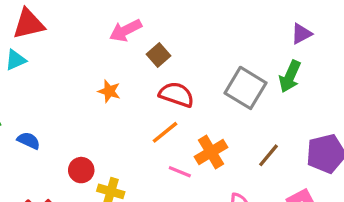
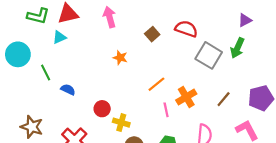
pink arrow: (126, 30) -> (110, 17), moved, turned 102
red semicircle: (177, 95) -> (186, 29), moved
pink line: (180, 172) -> (166, 110), turned 56

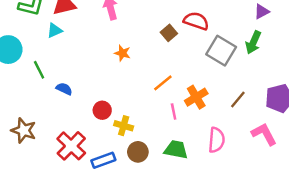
brown square: (152, 34) -> (169, 33), moved

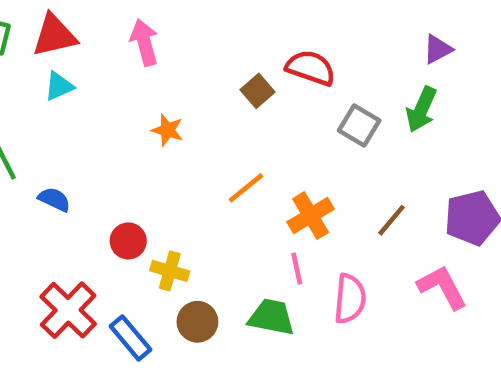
cyan triangle: (55, 30) -> (59, 86), moved
gray square: (221, 51) -> (359, 125), size x0.7
pink line: (174, 111) -> (297, 269), moved
blue rectangle: (103, 160) -> (130, 338), turned 70

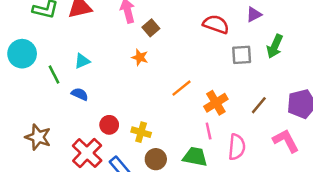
purple triangle: (438, 49) -> (254, 14), moved
cyan triangle: (59, 86) -> (82, 61), moved
brown square: (257, 91) -> (151, 28), moved
gray square: (359, 125) -> (242, 55), turned -35
red circle: (128, 241) -> (109, 125), moved

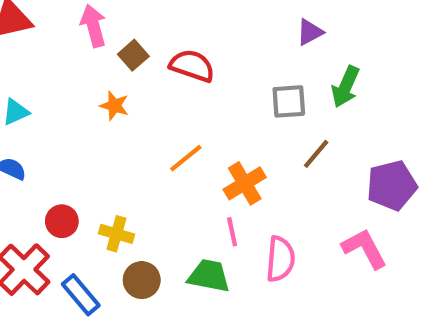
red semicircle: (216, 24) -> (192, 66), moved
brown line: (259, 105) -> (316, 154), moved

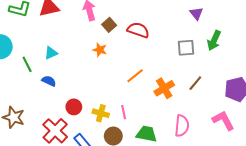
purple triangle: (310, 32) -> (196, 13), turned -40
brown line: (316, 154) -> (195, 83), moved
pink line: (232, 232) -> (124, 112), moved

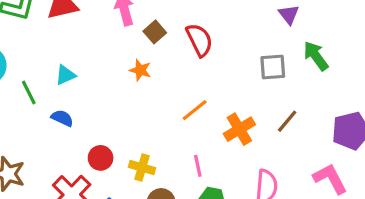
red semicircle: (138, 30) -> (199, 40), turned 45
green arrow: (214, 40) -> (316, 56), turned 120
pink line: (124, 112) -> (198, 166), moved

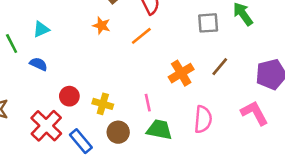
orange line: (195, 110) -> (141, 36), moved

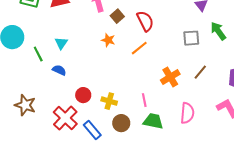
cyan triangle: (41, 29) -> (61, 43), turned -32

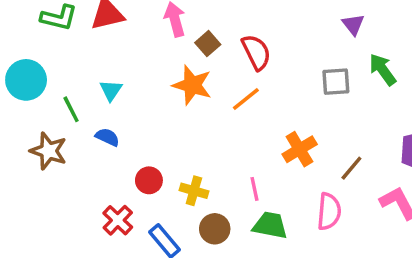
orange star: (108, 40) -> (192, 85), size x1.6
brown line: (200, 72) -> (351, 168), moved
brown star: (25, 105) -> (49, 151), moved
red cross: (65, 118) -> (118, 220), size x0.7

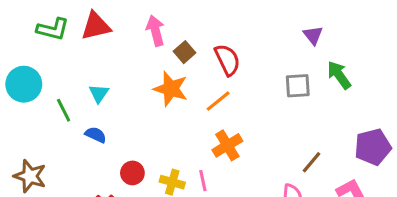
orange cross: (300, 149) -> (227, 145), moved
brown star: (49, 151) -> (30, 176), moved
pink line: (255, 189) -> (203, 181), moved

